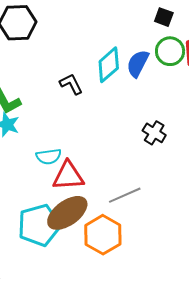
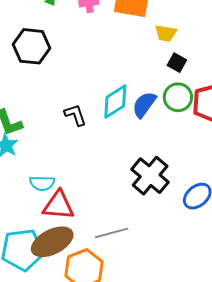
black cross: (154, 133) -> (150, 176), size x1.6

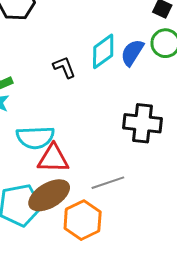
black cross: (150, 176) -> (143, 123), turned -30
cyan semicircle: (42, 183) -> (35, 137), size x1.5

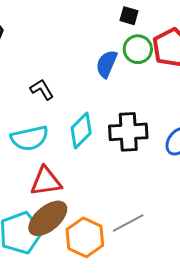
cyan diamond: (103, 51) -> (81, 130), moved
cyan semicircle: (35, 137) -> (29, 138), moved
gray line: (108, 183) -> (128, 223), moved

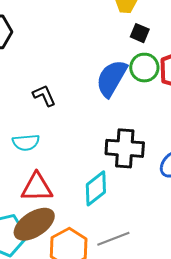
blue semicircle: (107, 64) -> (112, 78), size x1.4
cyan diamond: (81, 130) -> (96, 188), moved
cyan semicircle: (29, 138) -> (26, 142), size x0.7

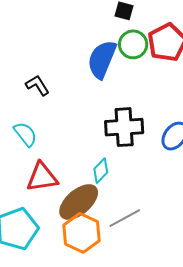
cyan semicircle: (26, 142) -> (25, 134), turned -116
cyan diamond: (96, 188) -> (101, 171), size x0.7
brown ellipse: (34, 224) -> (79, 202), moved

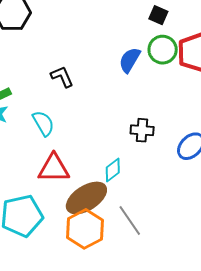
blue semicircle: (102, 59) -> (130, 60), size x0.7
black cross: (124, 127) -> (142, 130), size x0.6
gray line: (125, 218) -> (130, 221), turned 76

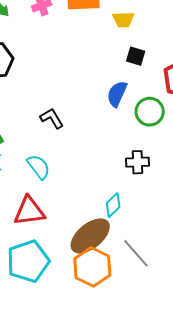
black square: (158, 15) -> (136, 56), moved
green circle: (163, 50) -> (150, 112), moved
red triangle: (54, 168) -> (29, 211), moved

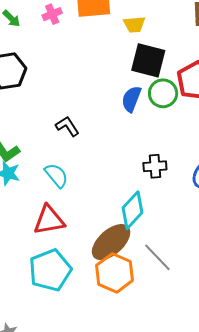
black square: (136, 56) -> (148, 60), size x1.8
green circle: (150, 112) -> (163, 93), moved
cyan diamond: (113, 205) -> (132, 210), size x1.5

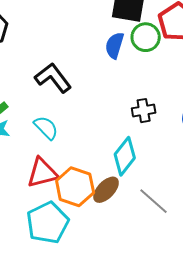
black L-shape: (67, 126) -> (53, 78), size x1.5
brown ellipse: (111, 242) -> (106, 190), size x0.7
orange hexagon: (115, 273) -> (75, 187), moved

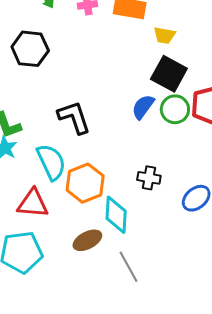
cyan semicircle: (46, 128) -> (51, 162), size x1.4
cyan diamond: (125, 156) -> (116, 215), turned -54
orange hexagon: (75, 187) -> (85, 183), moved

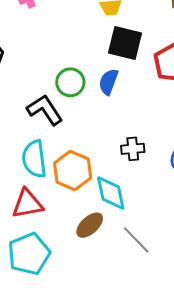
green circle: (175, 109) -> (70, 82), moved
cyan semicircle: (51, 162) -> (34, 159), turned -147

